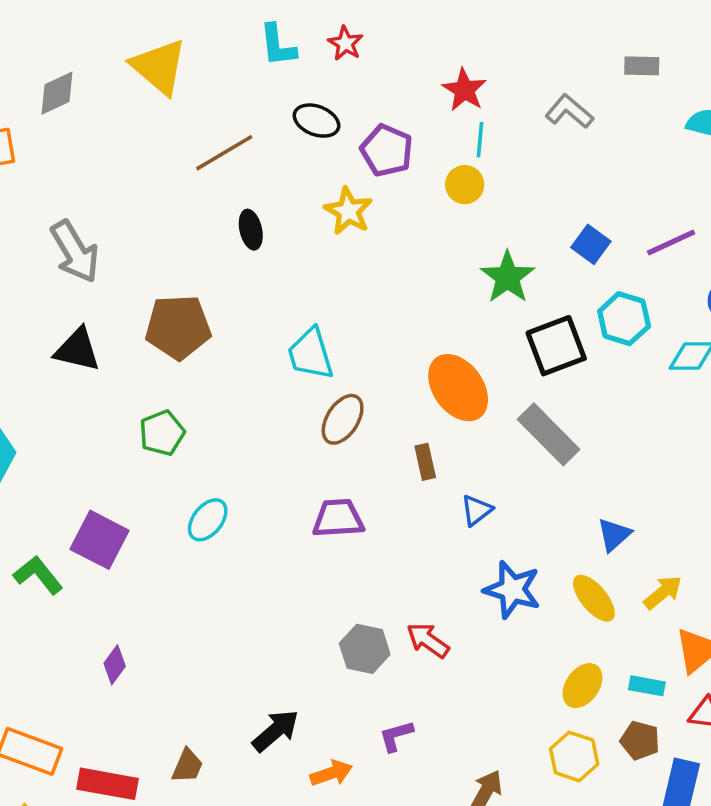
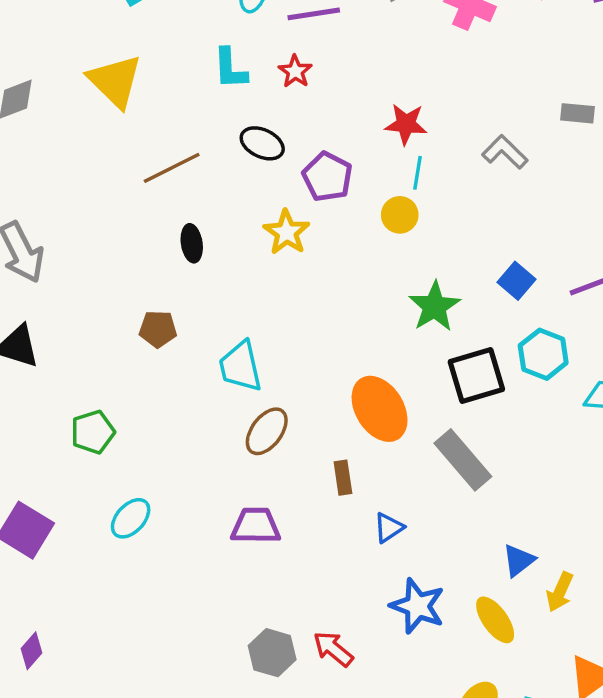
red star: (464, 90) -> (406, 124), turned -30
brown pentagon: (178, 327) -> (158, 329), moved, size x0.6
yellow arrow: (663, 592) -> (560, 592), moved, turned 150

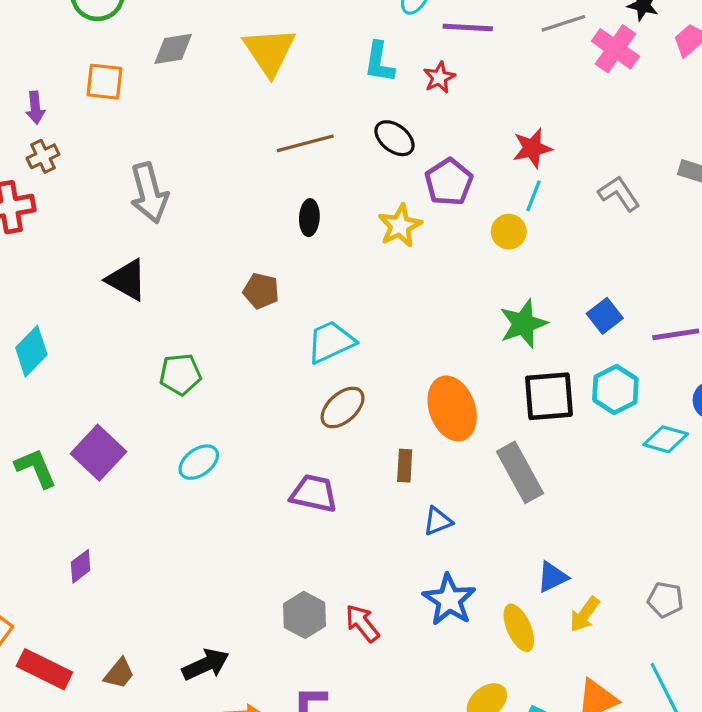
red star: (406, 124) -> (532, 148), turned -30
cyan trapezoid: (240, 366) -> (331, 342), turned 66

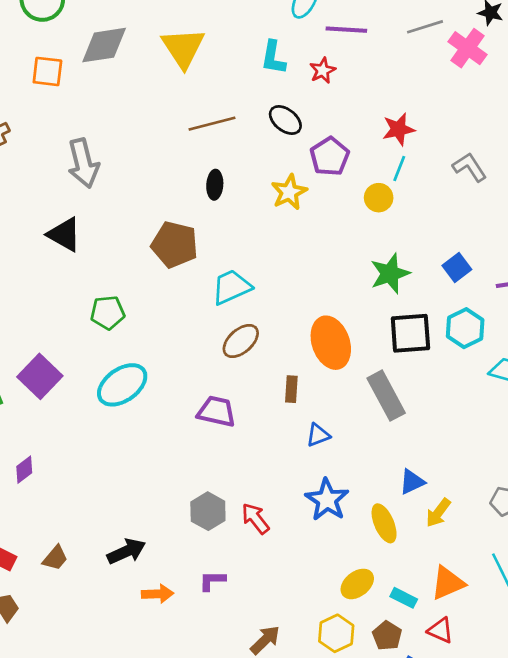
gray diamond: (173, 49) -> (104, 45), size x1.4
brown pentagon: (261, 291) -> (175, 245), size x1.6
cyan ellipse: (199, 462) -> (122, 385), size x1.5

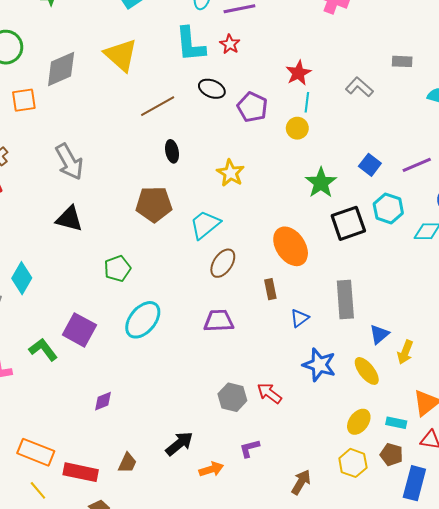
cyan L-shape: (273, 58) -> (190, 44), size x1.4
yellow star: (289, 192) -> (231, 173), moved
gray rectangle: (386, 396) -> (345, 300), moved, turned 39
purple diamond: (24, 470) -> (103, 401), moved, turned 30

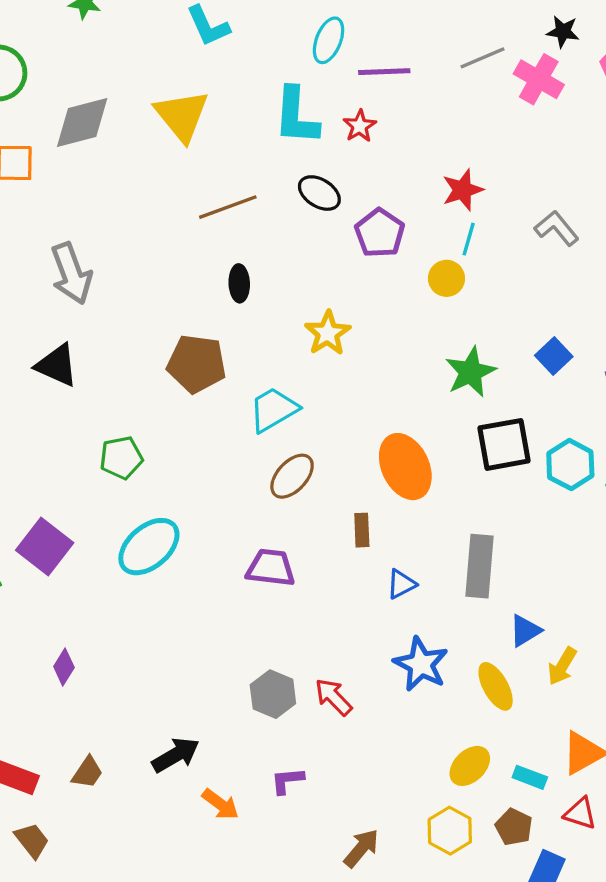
cyan hexagon: (388, 209) -> (570, 465), moved
purple diamond: (103, 401) -> (64, 667), turned -45
orange arrow: (211, 469) -> (220, 804), turned 45

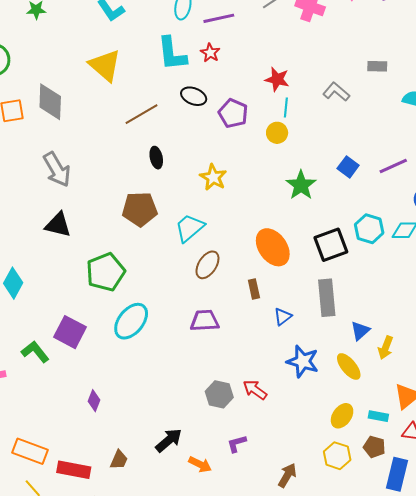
gray diamond: (82, 123) -> (50, 102), moved, turned -63
red star: (463, 190) -> (277, 79), turned -30
black square: (504, 444) -> (331, 245), moved
green pentagon: (121, 458) -> (106, 272), size x1.5

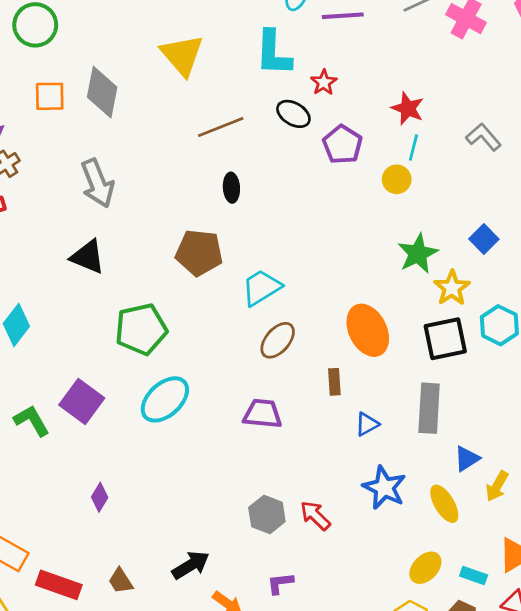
red star: (210, 53) -> (324, 82), moved
yellow star: (213, 177) -> (452, 288), moved
brown trapezoid: (119, 460) -> (121, 581), turned 115

